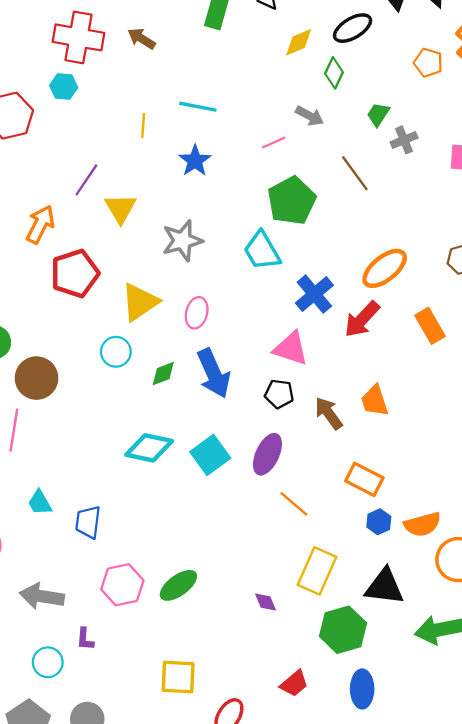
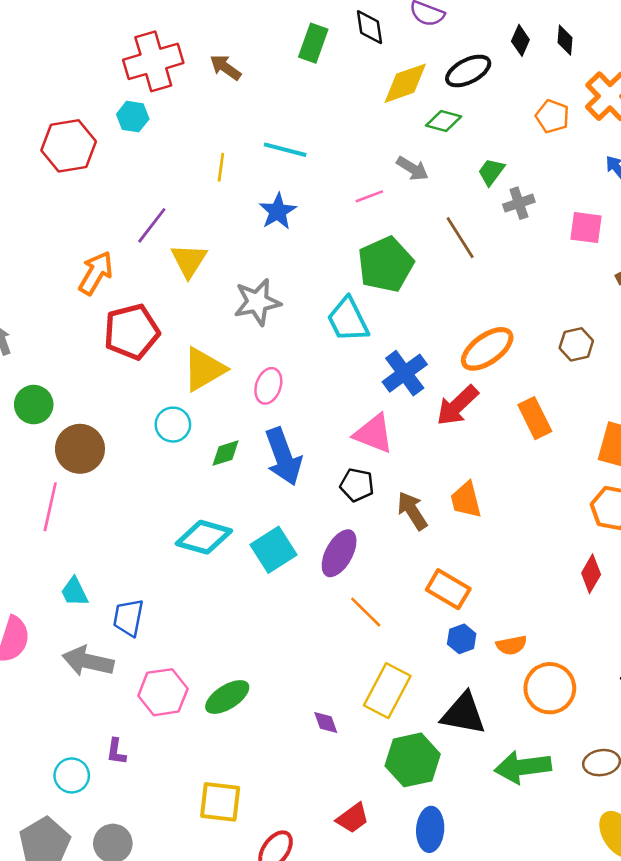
red cross: (78, 37) -> (153, 61), turned -30
yellow diamond: (299, 42) -> (405, 83), size x1.4
green diamond: (334, 73) -> (444, 121), turned 76
orange semicircle: (422, 524) -> (512, 645), size x0.7
gray arrow: (42, 596) -> (88, 661), moved

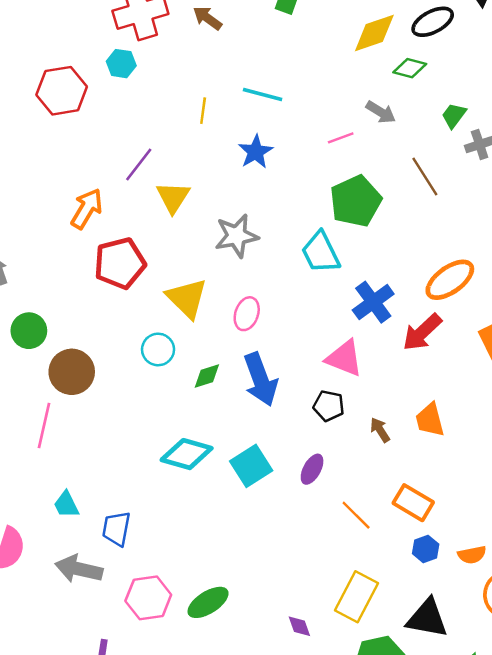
yellow triangle: (204, 369) -> (187, 298), turned -45
brown arrow: (412, 511) -> (380, 430), size x0.7
purple ellipse: (339, 553) -> (312, 469), size x0.7
orange line: (366, 612) -> (356, 515), moved

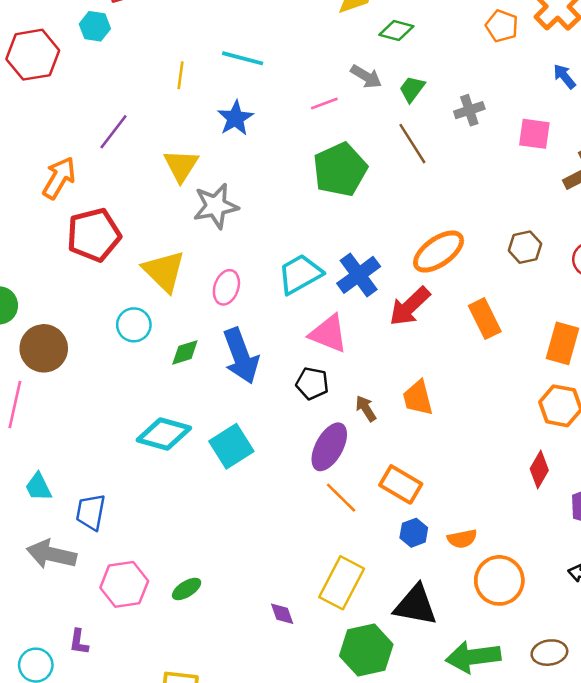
green trapezoid: (454, 115) -> (412, 89), moved
yellow triangle: (173, 197) -> (181, 166), moved
cyan trapezoid: (321, 252) -> (300, 274), moved, turned 87
purple ellipse: (312, 469) -> (329, 447), moved, size x1.5
green ellipse: (208, 602) -> (187, 589), size x0.7

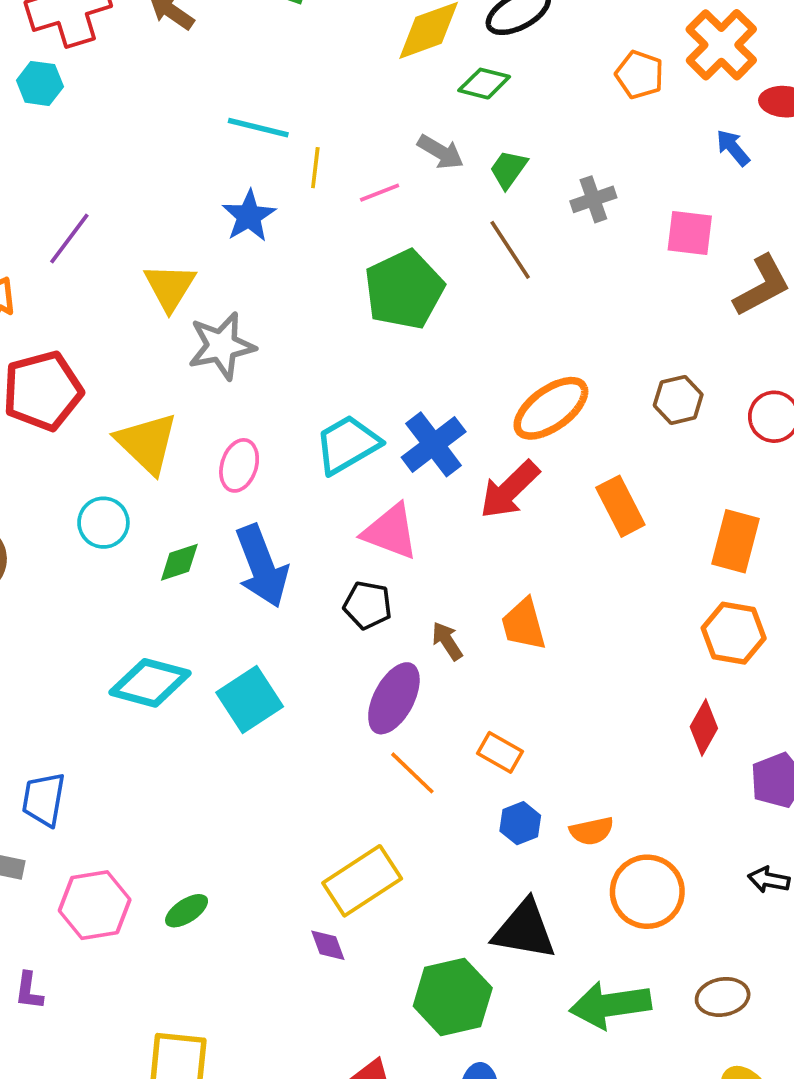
yellow line: (180, 75) -> (315, 168), moved
orange rectangle: (401, 484) -> (500, 752), size x0.7
yellow rectangle: (342, 583) -> (362, 881), moved, turned 30

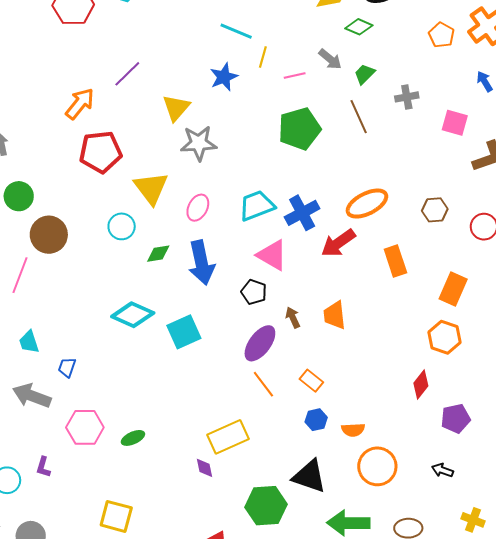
blue trapezoid: (44, 799) -> (67, 367), size x0.7

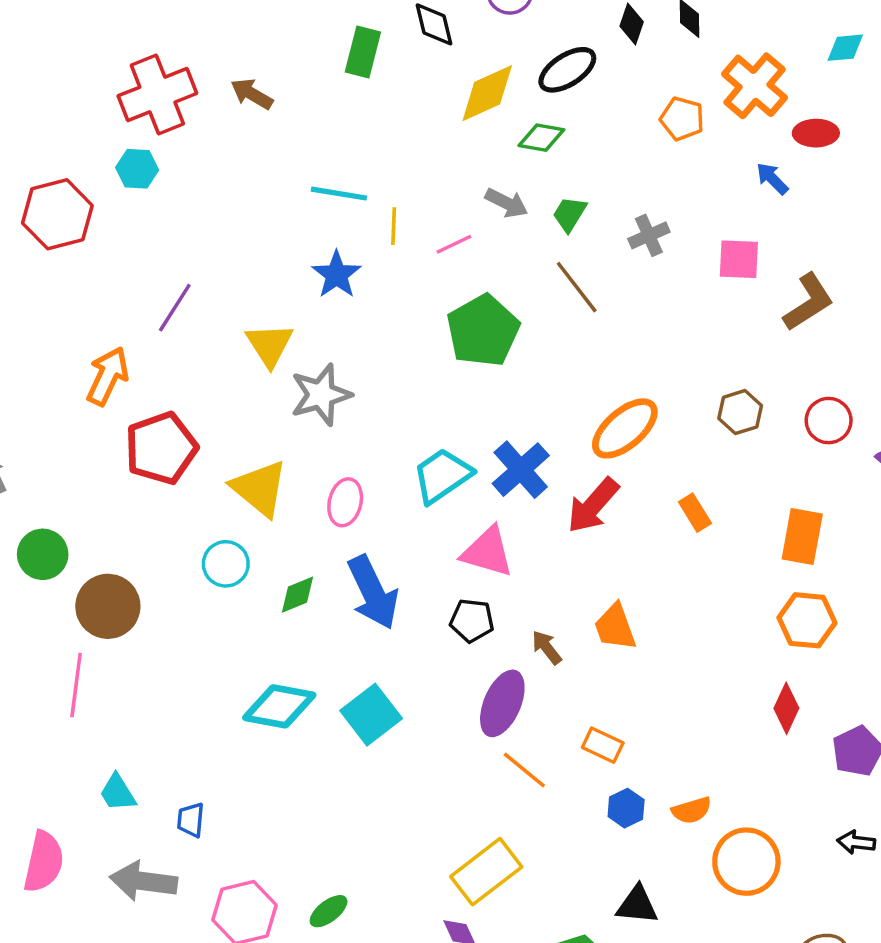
orange rectangle: (395, 261) -> (695, 513), size x0.7
black triangle: (309, 476) -> (637, 905), size x0.7

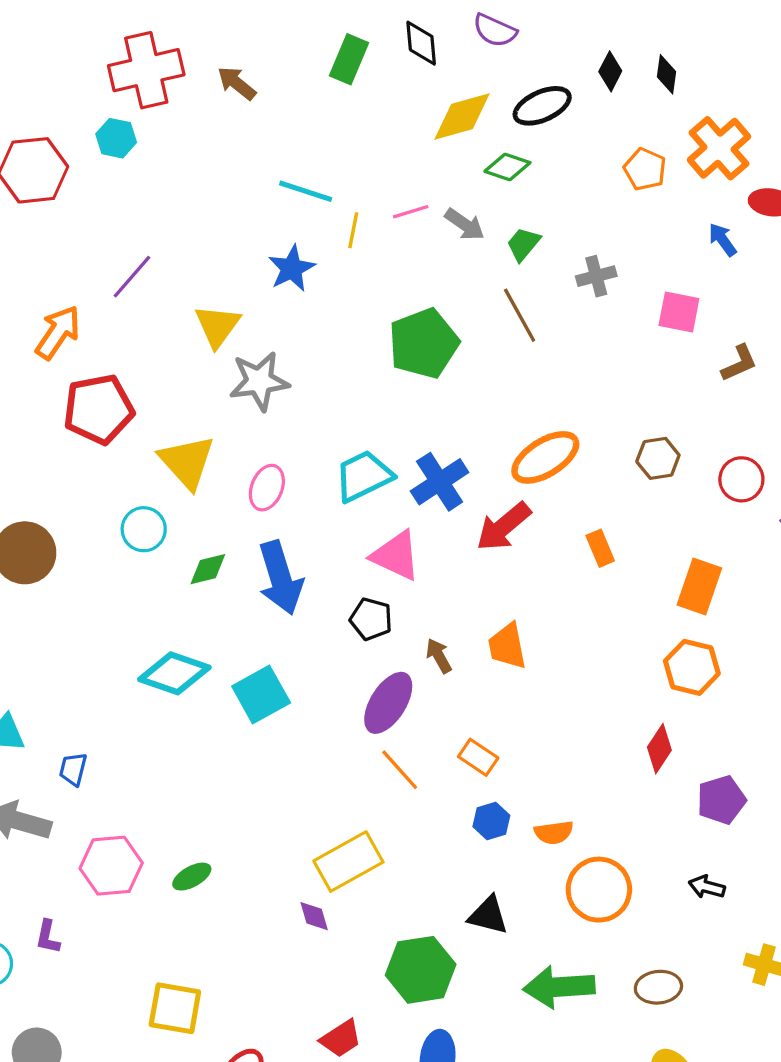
pink line: (454, 244) -> (411, 212), moved
brown L-shape: (808, 302) -> (739, 363), size x0.7

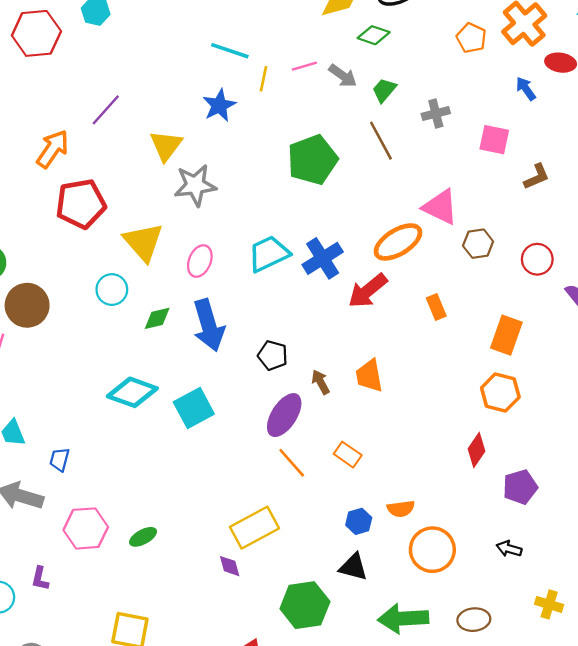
pink triangle: (396, 556) -> (440, 207), moved
blue hexagon: (491, 821) -> (359, 521), moved

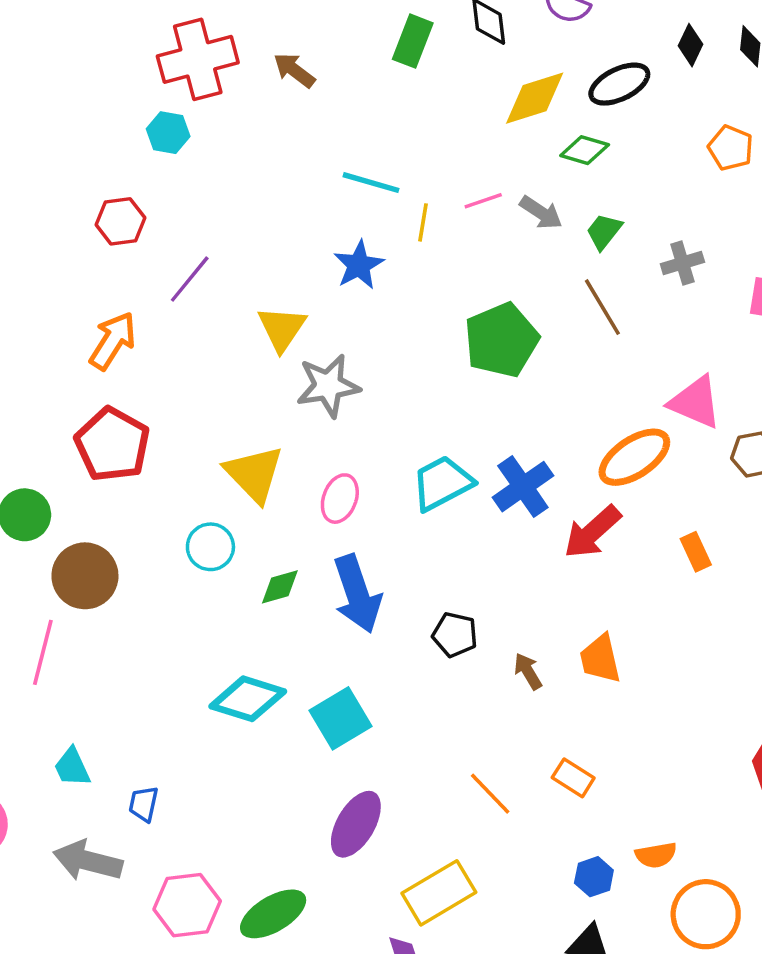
red hexagon: (36, 33) -> (121, 221), moved, size x0.7
red pentagon: (81, 204) -> (112, 445), moved, turned -30
purple ellipse: (284, 415) -> (356, 824), moved
green ellipse: (143, 537) -> (273, 914), size x1.6

